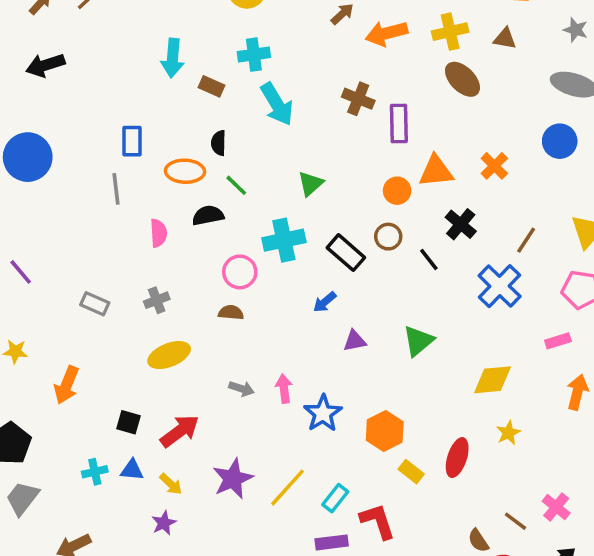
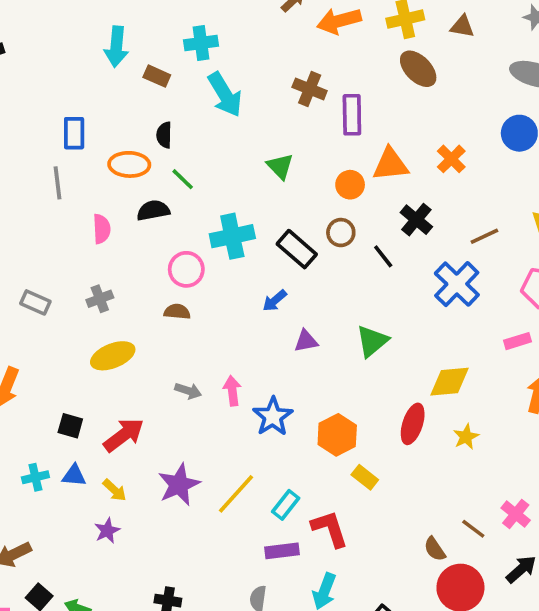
green triangle: (310, 184) -> (280, 166), moved, turned -32
brown line: (526, 240) -> (484, 236), turned 32
red ellipse: (457, 458) -> (413, 424), moved

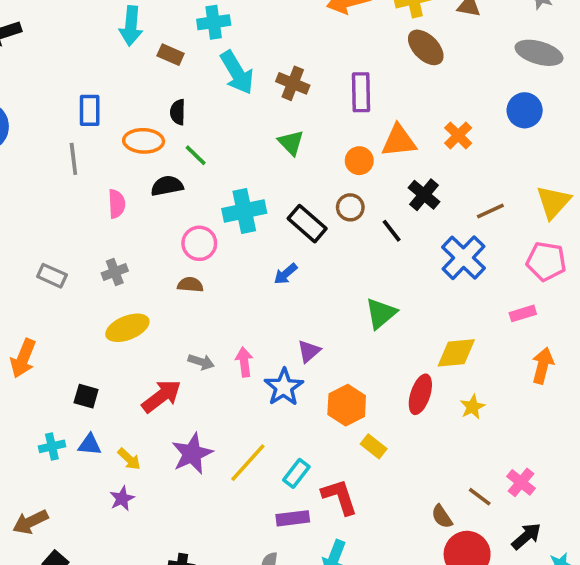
brown cross: (310, 89) -> (293, 83), moved
purple triangle: (306, 341) -> (309, 351), moved, turned -30
red arrow: (124, 435) -> (162, 396), moved

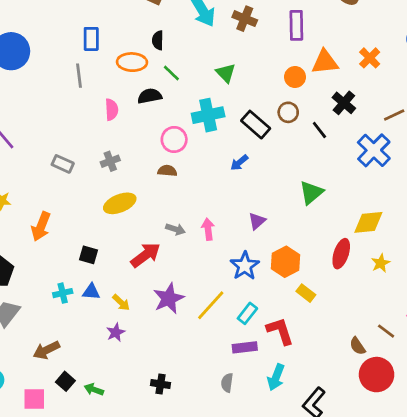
green triangle: (291, 143) -> (226, 73), moved
blue star: (284, 387) -> (245, 266), moved

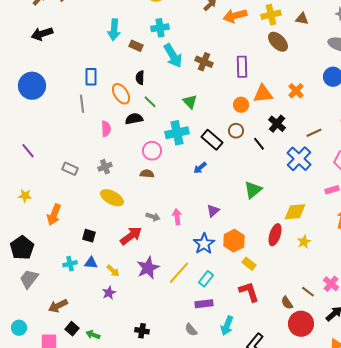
orange ellipse: (132, 62) -> (121, 94), turned 55
yellow ellipse: (120, 203) -> (112, 198), turned 50
red L-shape: (280, 331) -> (249, 292), moved
gray semicircle: (227, 383) -> (191, 330), turned -48

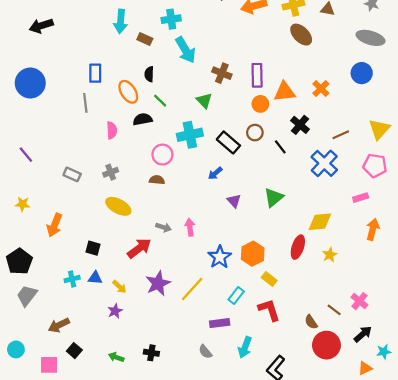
brown cross: (204, 62) -> (222, 73), moved
purple rectangle: (242, 67) -> (257, 75), moved
purple triangle: (213, 211) -> (234, 201), moved, turned -32
cyan rectangle: (206, 279) -> (236, 296), moved
green arrow: (93, 335) -> (116, 357), moved

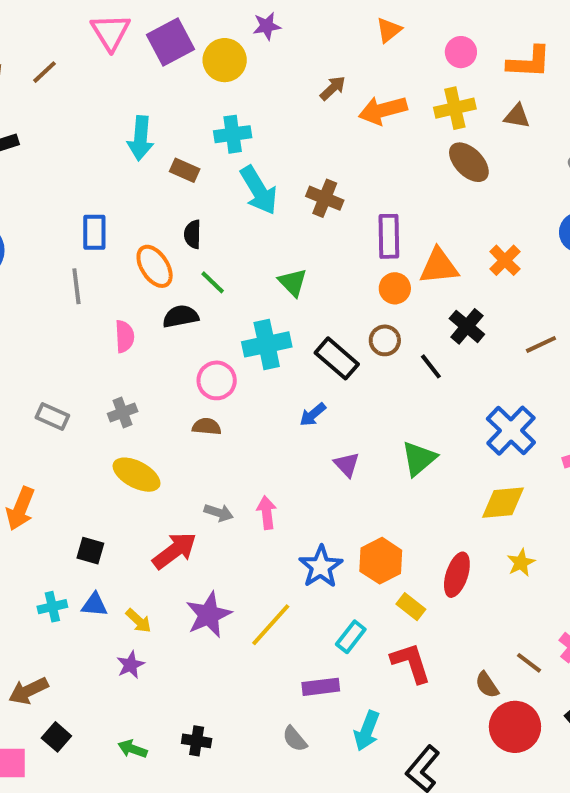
brown cross: (222, 73) -> (325, 198), moved
blue cross: (324, 163) -> (511, 431), moved
red ellipse: (298, 247) -> (457, 575), moved

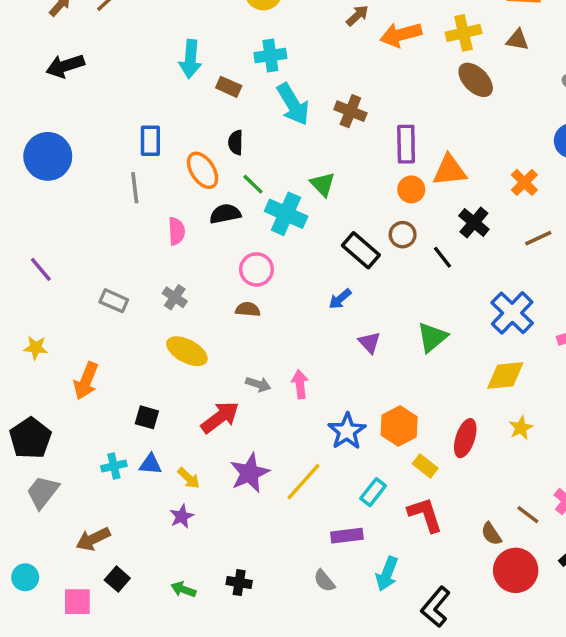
orange cross: (505, 260) -> (524, 182), moved
cyan cross: (267, 344) -> (286, 214), moved, turned 36
gray cross: (123, 412) -> (175, 297), turned -35

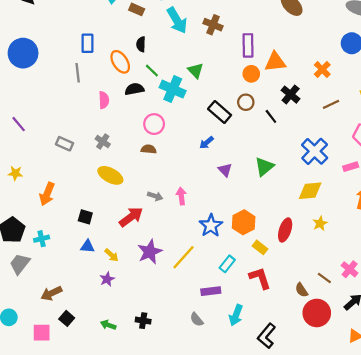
cyan cross: (114, 466) -> (42, 239), moved

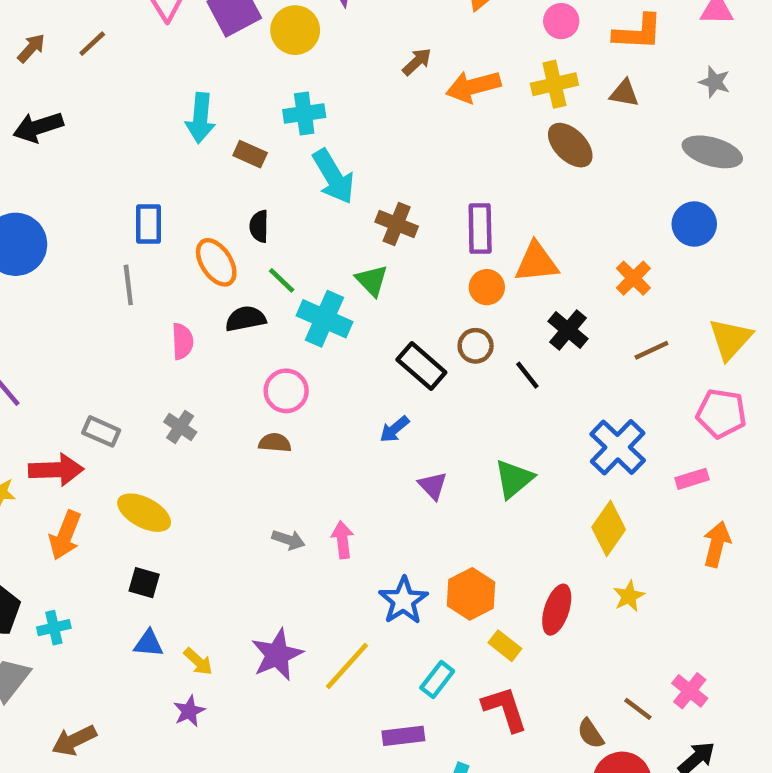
brown cross: (213, 25) -> (397, 224), moved
yellow ellipse: (110, 175) -> (144, 513), moved
yellow diamond: (310, 191) -> (609, 528), turned -50
red arrow: (131, 217) -> (56, 470), moved, turned 35

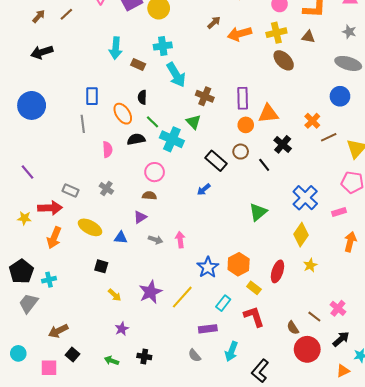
brown line: (651, 350) -> (329, 137), moved
purple triangle: (433, 486) -> (140, 217), moved, turned 40
black square: (144, 583) -> (101, 266), moved
blue triangle: (149, 643) -> (121, 238), moved
purple star: (189, 711) -> (122, 329), moved

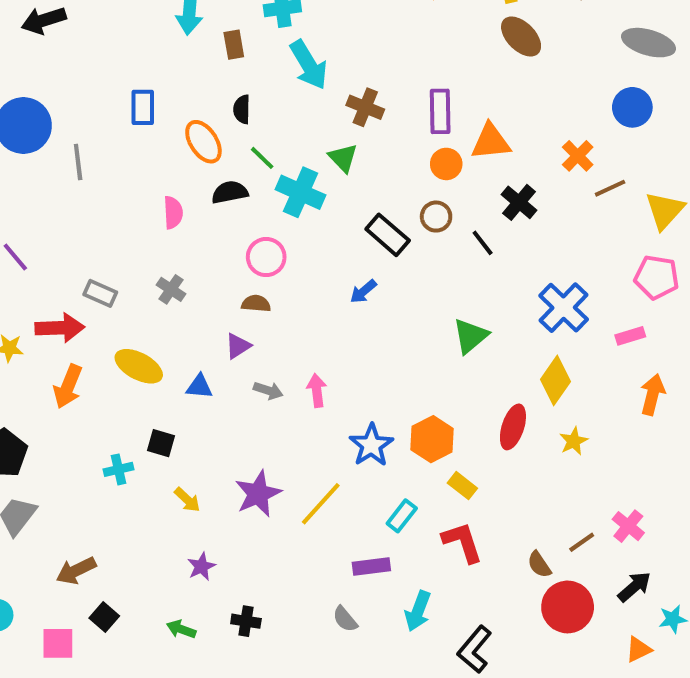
brown rectangle: (138, 64) -> (234, 45), turned 56
gray line: (83, 124) -> (78, 162), moved
red ellipse: (277, 271) -> (513, 427), moved
cyan cross: (49, 280) -> (118, 469), moved
brown line: (314, 317) -> (582, 542), turned -72

